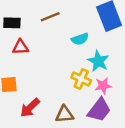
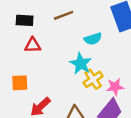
cyan star: (98, 61) -> (81, 64), moved
yellow cross: (81, 79) -> (93, 79), turned 30

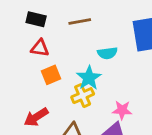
yellow cross: (93, 79) -> (83, 96), moved
orange square: (20, 83) -> (51, 75), moved, turned -30

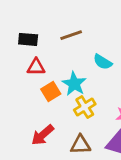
cyan semicircle: (107, 53) -> (103, 62), turned 48
cyan star: (89, 78) -> (74, 84), moved

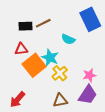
black rectangle: (28, 39) -> (25, 26), moved
orange square: (51, 92) -> (34, 65), size x1.6
red arrow: (43, 135) -> (17, 99), moved

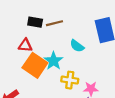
orange square: (34, 65) -> (35, 65), turned -30
yellow cross: (60, 73) -> (70, 80), moved, turned 35

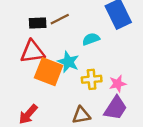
red triangle: (25, 45) -> (32, 52), size x1.5
cyan semicircle: (77, 46) -> (91, 39), turned 136

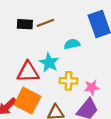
red triangle: (32, 52) -> (28, 72), moved
orange square: (49, 72) -> (27, 101), moved

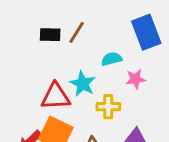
brown line: (45, 23) -> (77, 32), turned -36
pink star: (92, 87) -> (136, 79), moved

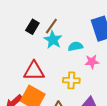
black rectangle: (50, 35) -> (32, 27), turned -64
cyan star: (83, 84) -> (53, 40), moved

